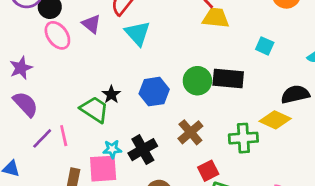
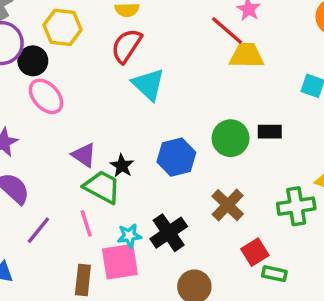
purple triangle: (91, 24) -> (84, 155), moved
black rectangle: (228, 79) -> (270, 132), size x0.6
pink line: (64, 136) -> (86, 223), moved

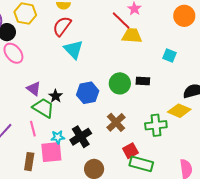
green rectangle: (274, 274) -> (141, 164), size x1.6

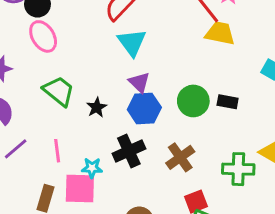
purple triangle: (34, 89) -> (139, 82), moved
green trapezoid: (43, 108) -> (59, 91), moved
black cross: (81, 137) -> (129, 151), moved

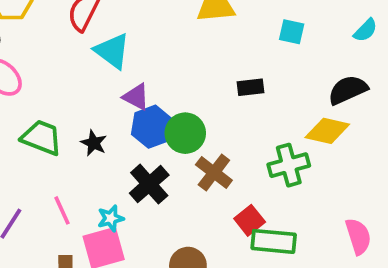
green circle: (193, 101) -> (185, 133), moved

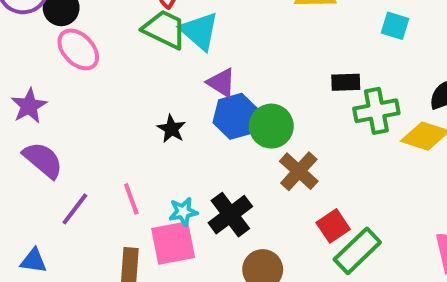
green trapezoid: (42, 138) -> (165, 29), moved
green cross: (289, 165) -> (376, 111), moved
black cross: (149, 184) -> (230, 215), moved
green rectangle: (274, 241) -> (357, 251), turned -54

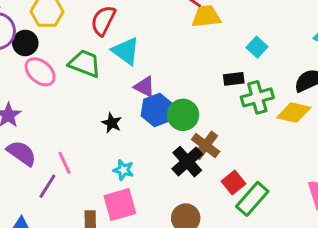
cyan square: (395, 26) -> (257, 47), moved, turned 30
green trapezoid: (165, 29) -> (85, 63), moved
pink line: (131, 199) -> (65, 163), moved
cyan star: (183, 212) -> (123, 170), moved, turned 30
black cross: (230, 215) -> (187, 162), moved

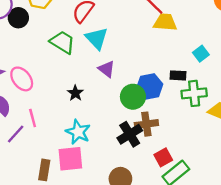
pink ellipse: (40, 72) -> (22, 79), moved
blue hexagon: (157, 110) -> (150, 87), moved
brown cross: (206, 145) -> (146, 124), turned 35
cyan star: (123, 170) -> (78, 132), size x1.5

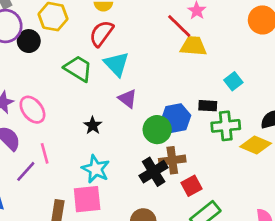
red square: (163, 157) -> (191, 186), moved

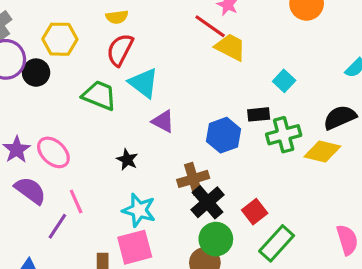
yellow trapezoid: (193, 46) -> (230, 47), turned 32
green circle: (157, 130) -> (216, 239), moved
brown cross: (172, 160) -> (193, 179), moved

